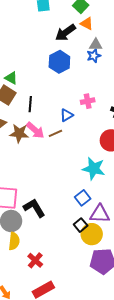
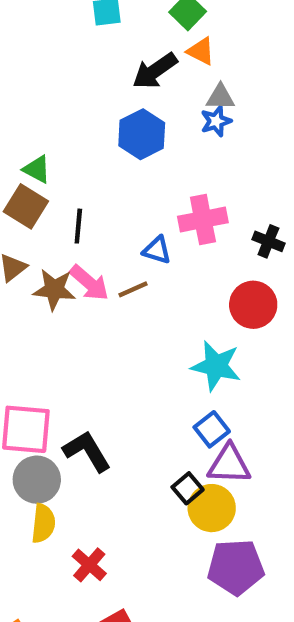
pink cross: (88, 101) -> (203, 219), size x1.5
blue triangle: (66, 115) -> (157, 250), turned 48
blue square: (83, 198) -> (212, 429), moved

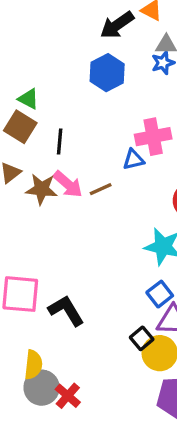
blue triangle: (157, 250) -> (133, 160), moved, turned -30
gray circle: (37, 480) -> (42, 388), moved

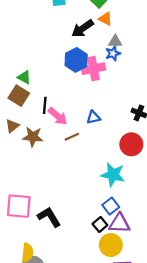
pink cross: (153, 137) -> (93, 69), moved
pink arrow: (68, 184) -> (58, 116), moved
black square: (142, 338) -> (100, 224), moved

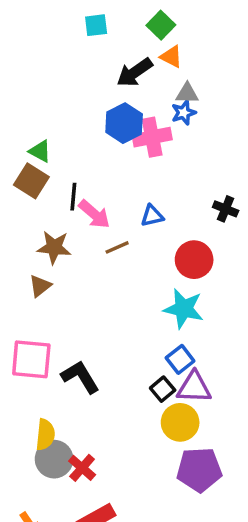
brown triangle: (12, 126) -> (40, 286), moved
red circle: (131, 144) -> (194, 260), moved

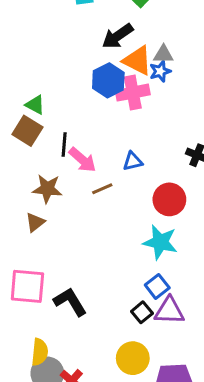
orange triangle: (171, 57) -> (137, 61), moved, size x1.5
yellow circle: (180, 422) -> (133, 358), moved

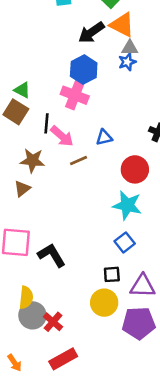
orange triangle: (137, 61) -> (122, 25), moved
pink cross: (133, 93) -> (75, 95), moved, turned 32
purple triangle: (169, 311) -> (143, 286), moved
black square: (142, 312) -> (112, 274), moved, turned 36

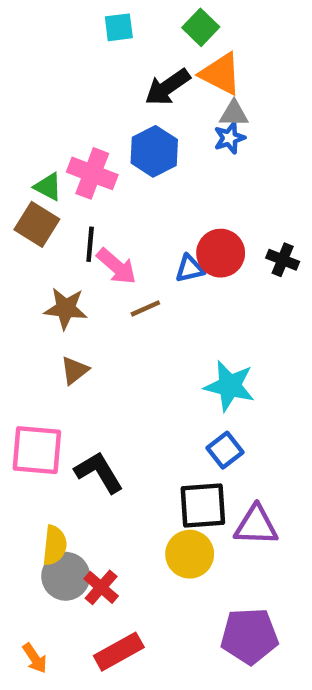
pink cross: (75, 95) -> (92, 173), moved
red circle: (135, 169) -> (221, 253), moved
brown triangle: (22, 189) -> (75, 370), moved
black square: (112, 274) -> (203, 505), size x1.6
purple pentagon: (139, 323) -> (249, 636), moved

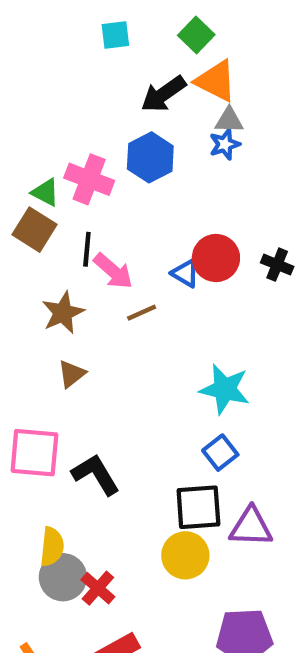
blue triangle: (190, 269) -> (185, 273), turned 44
brown star: (66, 308) -> (63, 313), turned -30

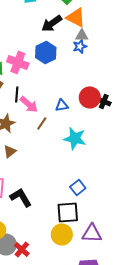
red circle: (216, 258) -> (90, 97), moved
blue triangle: (185, 273) -> (62, 105), turned -40
brown line: (142, 313) -> (42, 123), turned -32
cyan star: (225, 389) -> (75, 138), moved
purple triangle: (251, 527) -> (92, 233), moved

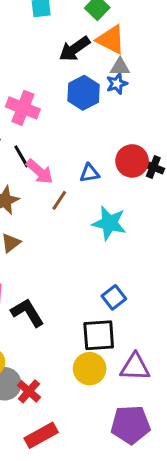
blue hexagon: (46, 52) -> (84, 93), moved
black line: (17, 94) -> (21, 156), turned -35

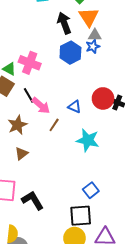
orange triangle: (111, 40) -> (89, 17), turned 30
black arrow: (74, 49) -> (64, 23), turned 105
blue triangle: (90, 173) -> (74, 107), turned 32

